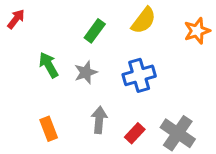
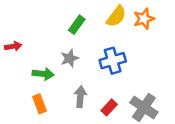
red arrow: (16, 19) -> (13, 46), moved, turned 42
orange star: (197, 31) -> (144, 19), moved
green arrow: (49, 65) -> (43, 74), moved, turned 126

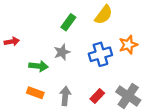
orange star: (144, 19) -> (128, 45), moved
gray arrow: (80, 97) -> (65, 96), moved
orange rectangle: (40, 104) -> (35, 93), turned -49

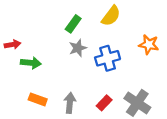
orange star: (128, 45) -> (149, 45), moved, turned 30
gray star: (62, 52) -> (78, 48), moved
green arrow: (38, 66) -> (31, 63), moved

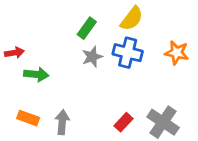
blue cross: (108, 58) -> (128, 53), moved, turned 30
orange rectangle: (38, 99) -> (28, 118), moved
gray arrow: (70, 103) -> (62, 122), moved

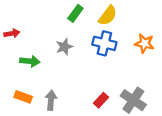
green rectangle: (87, 28) -> (75, 13), moved
red arrow: (14, 53) -> (12, 33), moved
gray star: (92, 57) -> (64, 47), moved

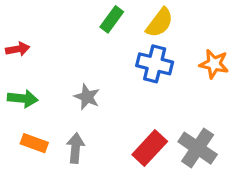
gray star: (64, 47) -> (87, 97), moved, turned -30
green arrow: (30, 61) -> (23, 99), moved
red rectangle: (101, 100) -> (150, 148), size x1.5

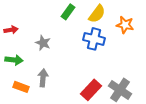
orange star: (214, 64) -> (125, 25), moved
gray star: (87, 97) -> (43, 43), moved
gray arrow: (75, 148) -> (43, 78), moved

